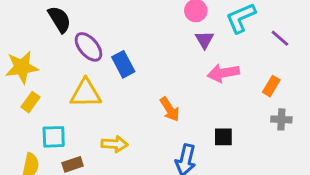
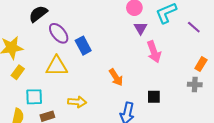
black semicircle: (59, 19) -> (38, 14), turned -96
pink arrow: (223, 73) -> (154, 52), turned -100
orange rectangle: (271, 86) -> (201, 64), moved

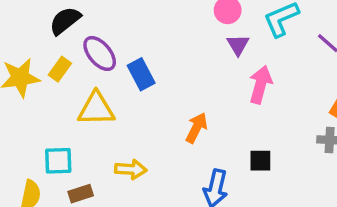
pink arrow: (154, 52) -> (260, 85), turned -145
yellow rectangle: (18, 72) -> (60, 69), moved
orange arrow: (116, 77) -> (196, 128), turned -120

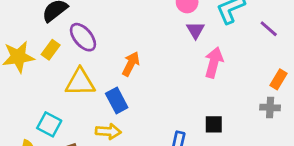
blue rectangle: (141, 74) -> (117, 100), moved
orange arrow: (196, 128) -> (131, 64), moved
cyan square: (58, 161) -> (49, 124), turned 30

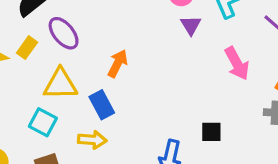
pink arrow: (214, 62) -> (237, 63), moved, turned 136
cyan square: (49, 124) -> (43, 122), moved

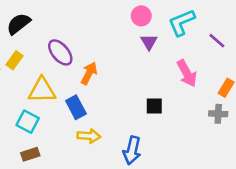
purple ellipse: (64, 33) -> (60, 52), moved
black square: (211, 132) -> (154, 106), moved
yellow arrow: (92, 140) -> (89, 136), moved

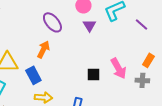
purple ellipse: (60, 52) -> (52, 22), moved
pink arrow: (187, 73) -> (118, 68), moved

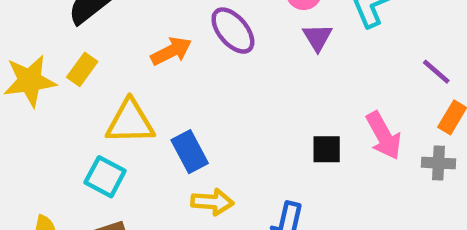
purple line: (141, 24) -> (436, 72), moved
orange arrow: (43, 49) -> (171, 51), moved, turned 36

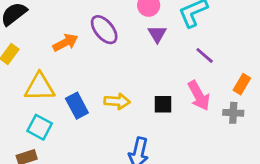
purple line: (436, 72) -> (205, 55), moved
cyan square: (105, 177) -> (40, 127), moved
yellow arrow: (212, 202) -> (117, 101), moved

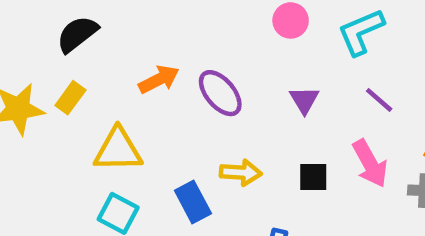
purple ellipse: (104, 30) -> (220, 93), moved
purple triangle: (157, 34) -> (304, 100), moved
blue rectangle: (77, 106) -> (193, 202), moved

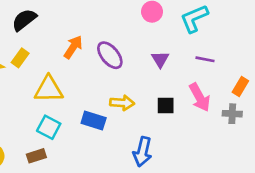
orange arrow: (159, 79) -> (73, 47), turned -30
purple line: (379, 100) -> (205, 59), turned -30
blue rectangle: (193, 202) -> (94, 120), turned -45

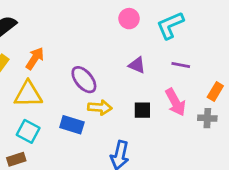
orange arrow: (73, 47) -> (35, 58), moved
purple ellipse: (110, 55) -> (84, 80), moved
purple triangle: (160, 59) -> (137, 65), turned -36

